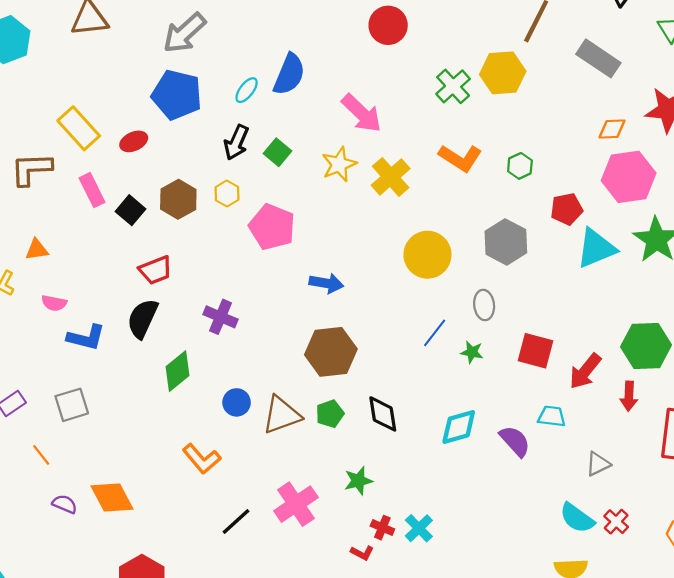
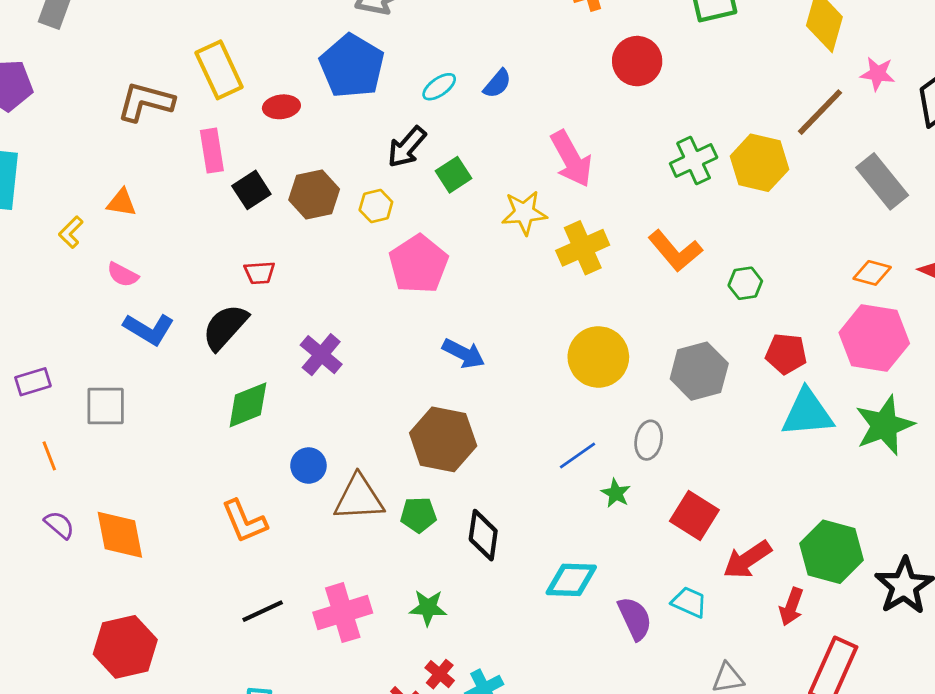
blue semicircle: (289, 74) -> (497, 84), size x0.6
red trapezoid: (156, 270) -> (260, 273), size x0.7

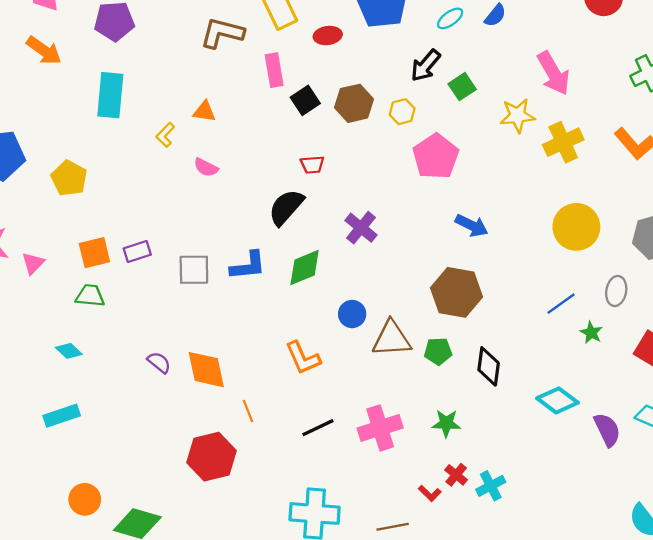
blue L-shape: (149, 329) -> (248, 266), moved, turned -36
orange line: (49, 456) -> (248, 411), moved
cyan diamond: (571, 580) -> (557, 400), turned 36

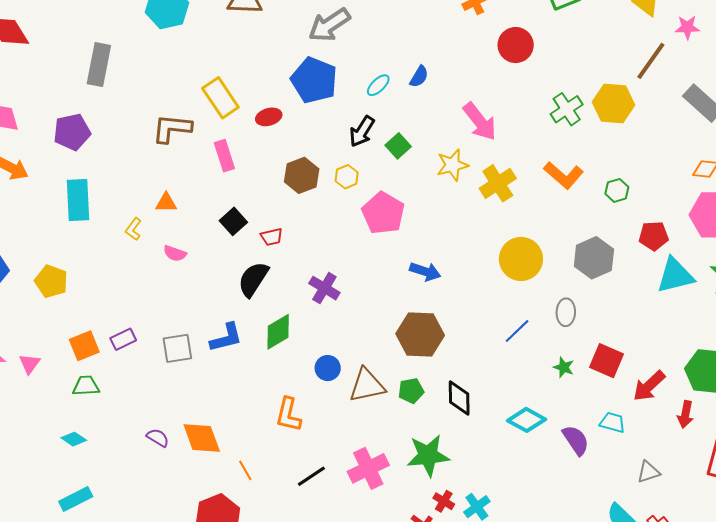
black square: (305, 100) -> (233, 221), moved
green star: (591, 333) -> (564, 367), moved
orange L-shape: (303, 358) -> (288, 415), turned 45
green star: (446, 423) -> (428, 455), size x1.6

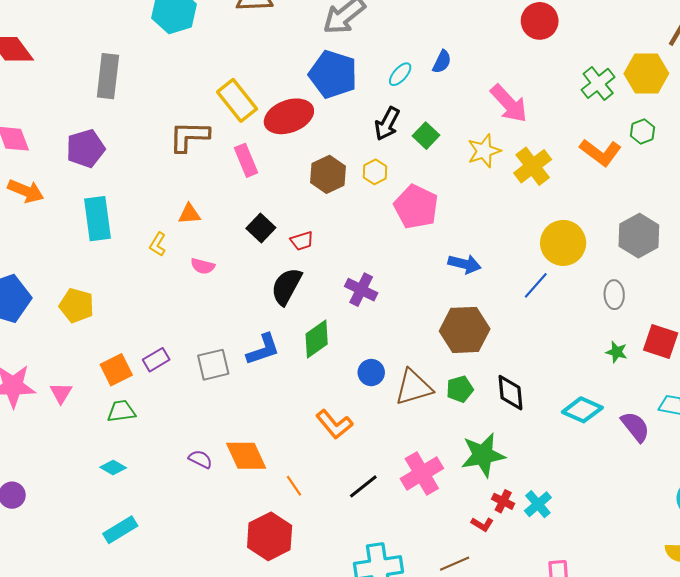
red ellipse: (269, 117) -> (289, 116), size x1.8
green hexagon: (617, 190) -> (643, 132), moved
blue line: (517, 331) -> (536, 285), moved
orange L-shape: (288, 415) -> (334, 424), turned -48

